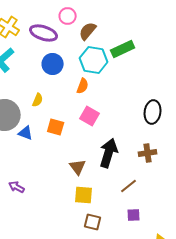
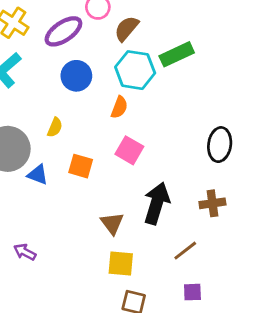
purple ellipse: (44, 33) -> (63, 31), turned -52

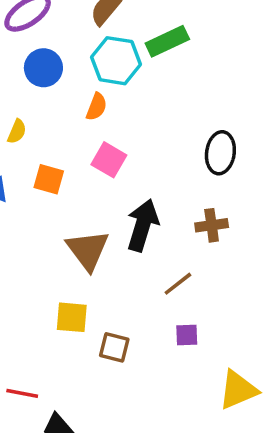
brown triangle: (112, 223) -> (88, 250), size x1.5
yellow square: (121, 263) -> (72, 317), moved

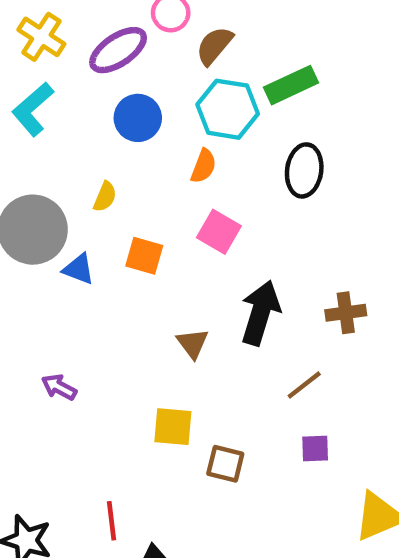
black ellipse: (220, 153) -> (304, 170), moved
brown triangle: (88, 250) -> (193, 343), size x0.6
red line: (22, 393) -> (112, 521), turned 72

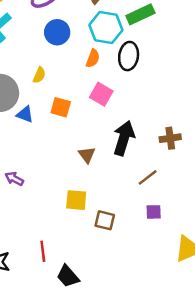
black ellipse: (304, 170) -> (129, 56), moved

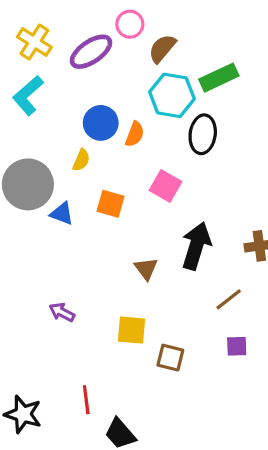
blue circle: (57, 32) -> (101, 123), moved
orange semicircle: (93, 58) -> (135, 134), moved
purple arrow: (14, 179) -> (62, 312), moved

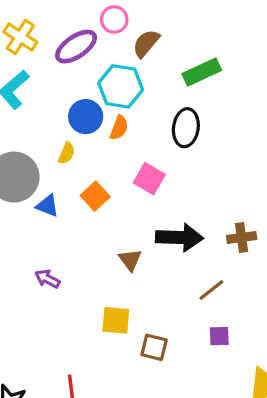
cyan hexagon: (172, 95) -> (121, 86), moved
orange square: (110, 204) -> (95, 196), turned 32
black arrow: (196, 246) -> (179, 238), turned 75
purple arrow: (62, 312) -> (47, 279), moved

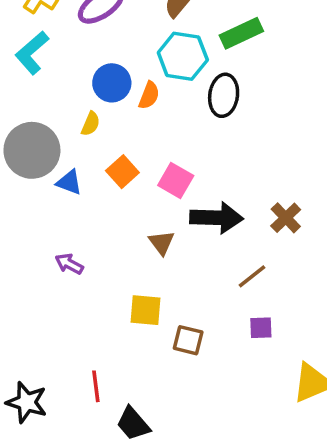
cyan hexagon: (121, 86) -> (183, 56), moved
pink square: (149, 179) -> (176, 181), moved
brown cross: (242, 238) -> (286, 218), turned -36

